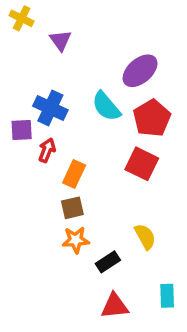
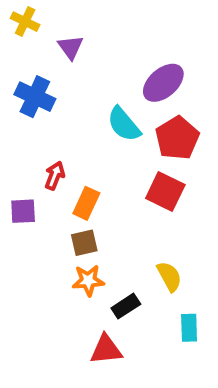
blue cross: (50, 108) -> (35, 97), moved
purple square: (22, 130) -> (23, 211), moved
cyan rectangle: (167, 296) -> (189, 328), moved
red triangle: (115, 306) -> (106, 350), moved

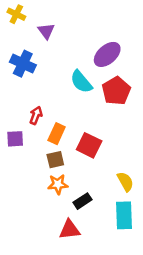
red square: (165, 191) -> (89, 145), moved
yellow semicircle: (169, 276) -> (125, 182), moved
cyan rectangle: (189, 328) -> (124, 215), size x1.5

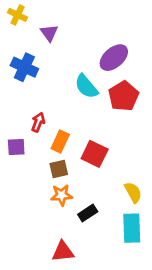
red triangle: (70, 230) -> (63, 252), moved

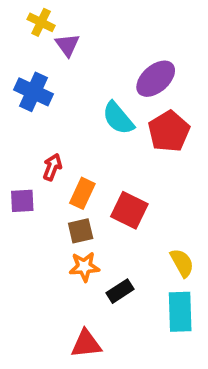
yellow cross: (18, 15) -> (41, 22), moved

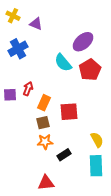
yellow cross: (41, 22) -> (13, 16), moved
purple triangle: (67, 45) -> (36, 24), turned -32
blue cross: (34, 92) -> (18, 49), turned 36
purple square: (22, 201) -> (10, 95), moved
red square: (129, 210) -> (69, 112), turned -30

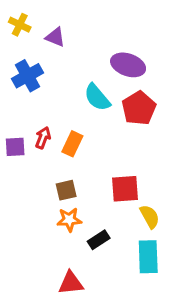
purple ellipse: (83, 42) -> (128, 65), turned 60
orange rectangle: (44, 103) -> (72, 144), moved
red square: (69, 112) -> (125, 189), moved

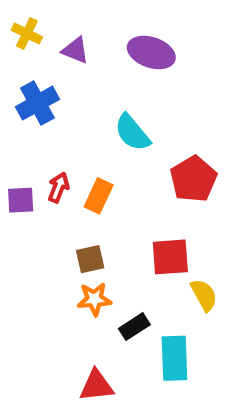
purple ellipse: (128, 65) -> (151, 52), moved
red pentagon: (139, 108) -> (193, 179), moved
cyan rectangle: (148, 257) -> (174, 358), moved

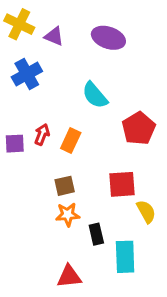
yellow cross: (27, 33) -> (19, 24), size x1.4
black rectangle: (134, 327) -> (96, 234), turned -70

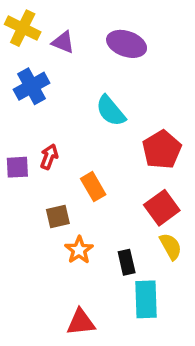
orange rectangle: (71, 141) -> (93, 187), moved, turned -55
red square: (122, 184) -> (162, 208), moved, turned -32
brown square: (65, 186) -> (58, 217), moved
orange star: (68, 215) -> (79, 250), turned -30
black rectangle: (96, 234) -> (127, 262), moved

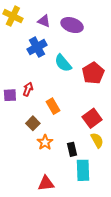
purple triangle: (63, 42) -> (44, 21), moved
blue cross: (31, 86) -> (37, 47), moved
red pentagon: (162, 150) -> (93, 73), moved
brown square: (58, 217) -> (33, 123), turned -32

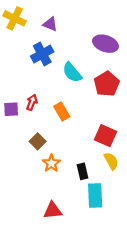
purple ellipse: (72, 25) -> (105, 44), moved
orange rectangle: (53, 106) -> (62, 112), moved
red square: (92, 118) -> (105, 136), turned -30

